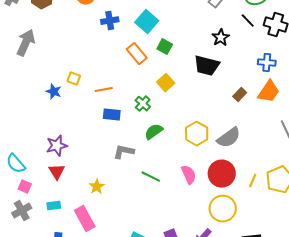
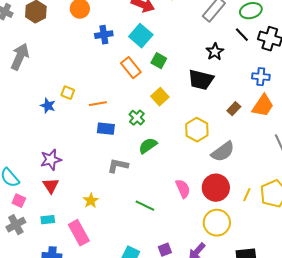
yellow hexagon: (197, 134) -> (197, 130), moved
green line: (151, 177) -> (145, 206), moved

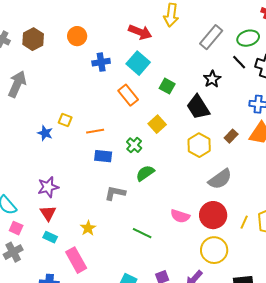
green square: (159, 61) -> (167, 86), moved
black trapezoid: (201, 80) -> (198, 107), turned 44
yellow hexagon: (197, 130) -> (199, 145), moved
pink semicircle: (183, 189) -> (180, 216), turned 132
cyan rectangle: (48, 220) -> (50, 237), moved, turned 32

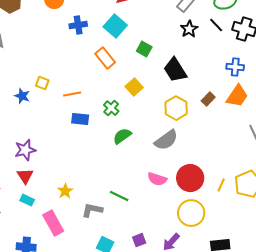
black star: (212, 79) -> (189, 29), moved
gray semicircle: (220, 179) -> (166, 140), moved
gray L-shape: (115, 193) -> (92, 210), moved

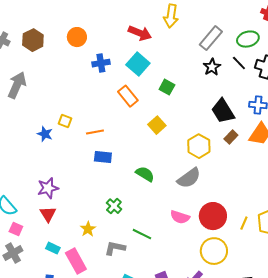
black trapezoid: (175, 70) -> (223, 111), moved
green cross: (111, 108) -> (114, 206), moved
green semicircle: (122, 136) -> (145, 174), turned 66
cyan rectangle: (27, 200) -> (53, 248), moved

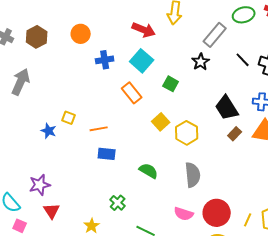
green ellipse: (248, 39) -> (244, 15), moved
black star: (212, 67) -> (201, 62), moved
yellow hexagon: (199, 146) -> (187, 133), moved
gray semicircle: (189, 178) -> (193, 175), turned -60
purple star: (48, 188) -> (40, 185), moved

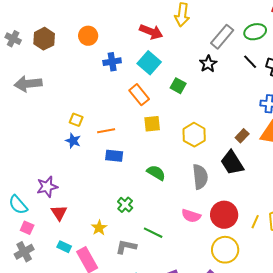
green ellipse: (244, 15) -> (255, 32), moved
gray arrow: (21, 82) -> (28, 84), turned -120
black trapezoid: (227, 108) -> (232, 163), moved
yellow square: (161, 122) -> (152, 124), moved, turned 36
blue star: (49, 131) -> (73, 141), moved

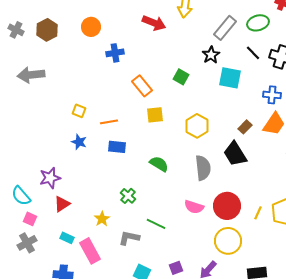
cyan square: (149, 63) -> (230, 78), moved, turned -30
blue star: (73, 141) -> (79, 142), moved
red triangle: (59, 213) -> (62, 204), turned 30

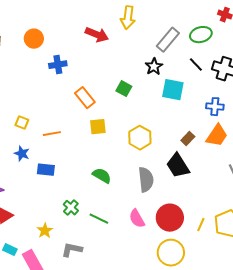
blue rectangle: (117, 147) -> (46, 170), moved
pink semicircle: (194, 207) -> (137, 219), turned 42
green line: (156, 224) -> (99, 219), moved

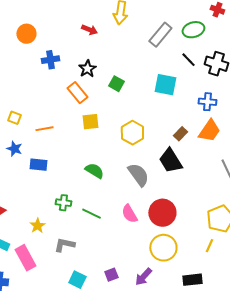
red arrow: (97, 35) -> (89, 30), size x0.7
black star: (154, 67) -> (87, 69), moved
gray semicircle: (146, 180) -> (138, 175), turned -30
green cross: (71, 208) -> (63, 203), turned -35
yellow line: (201, 225) -> (209, 246), moved

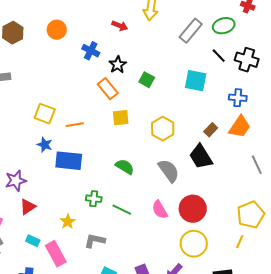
blue cross: (50, 60) -> (91, 51), moved, turned 36
yellow square: (14, 118) -> (45, 114), size x1.5
blue rectangle: (38, 165) -> (69, 161), size x1.5

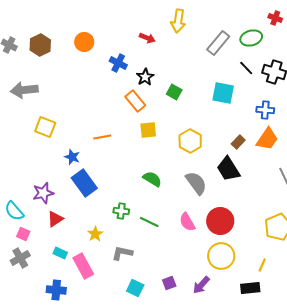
yellow square: (45, 114) -> (45, 127), moved
blue rectangle: (69, 161) -> (84, 183), moved, turned 48
yellow line: (240, 242) -> (262, 265), moved

